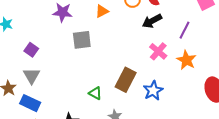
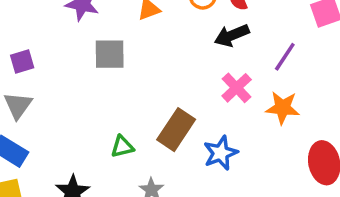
purple square: (31, 50) -> (22, 62), turned 32
orange star: (186, 60) -> (283, 108), turned -30
green triangle: (95, 93) -> (122, 147), turned -48

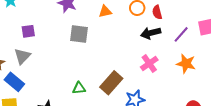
purple line: (285, 57) -> (181, 34), moved
orange star: (283, 108) -> (186, 64), moved

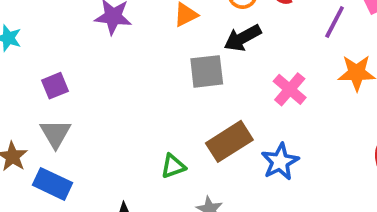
black arrow: (151, 33) -> (243, 38), moved
gray square: (79, 34) -> (207, 71), moved
brown rectangle: (111, 83) -> (229, 141), turned 30

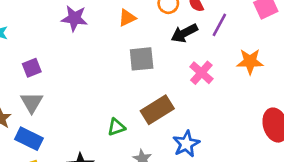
purple line: (335, 22) -> (219, 25), moved
black arrow: (243, 38) -> (184, 33), moved
blue star: (280, 162) -> (186, 144), moved

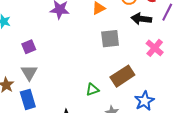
black arrow: (184, 33) -> (141, 19), turned 36
blue rectangle: (29, 139) -> (28, 99), turned 48

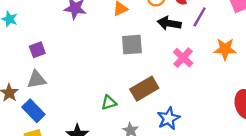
gray triangle: (29, 73) -> (37, 80), turned 48
blue rectangle: (28, 99) -> (33, 111), turned -30

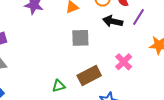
pink cross: (183, 58) -> (124, 62), moved

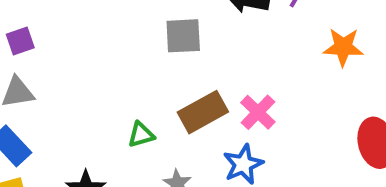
pink cross: (124, 62) -> (258, 112), moved

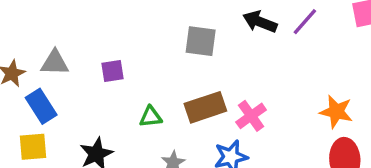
purple square: (20, 41) -> (113, 71), moved
orange star: (343, 47) -> (336, 112), moved

